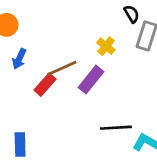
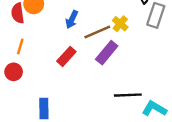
blue arrow: (19, 59) -> (72, 20), moved
brown line: (62, 68) -> (97, 32), moved

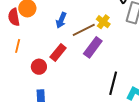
red circle: (14, 72) -> (39, 67), moved
black line: (128, 95) -> (113, 83), turned -70

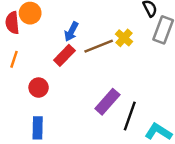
purple rectangle: (93, 47) -> (107, 102), moved
red rectangle: (58, 52) -> (64, 55), moved

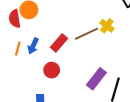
blue arrow: (71, 32) -> (33, 46), moved
red circle: (39, 88) -> (52, 70), moved

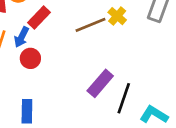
red rectangle: (59, 43) -> (39, 17), moved
red circle: (52, 70) -> (30, 58), moved

